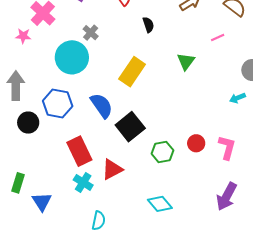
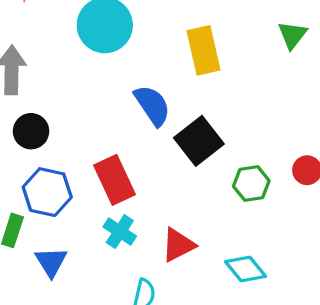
yellow rectangle: (132, 72) -> (203, 50), turned -48
blue hexagon: (58, 104) -> (47, 192), moved
red triangle: (112, 169) -> (178, 245), moved

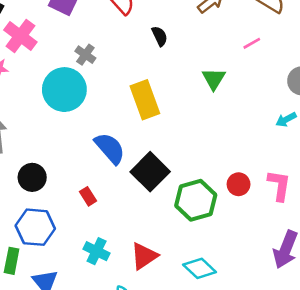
black circle: (31, 131) -> (32, 177), moved
red rectangle: (114, 180) -> (88, 196), moved, size x0.5
green hexagon: (251, 184) -> (196, 200), size x1.4

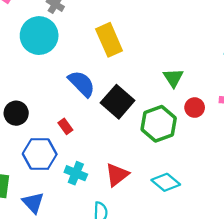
green triangle: (214, 79) -> (173, 78), moved
blue hexagon: (35, 227) -> (40, 154), moved

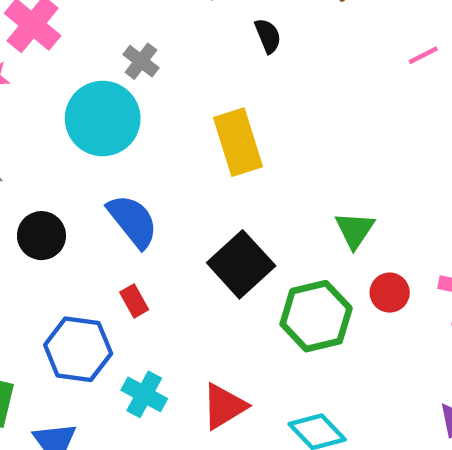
blue semicircle: (82, 84) -> (133, 221), moved
black circle: (16, 113) -> (41, 236), moved

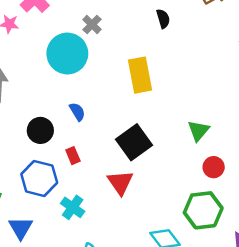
blue semicircle: (133, 221) -> (77, 112), size x0.6
black circle: (41, 236) -> (40, 130), moved
green hexagon: (316, 316) -> (203, 210), moved
red triangle: (224, 406) -> (120, 183), moved, turned -40

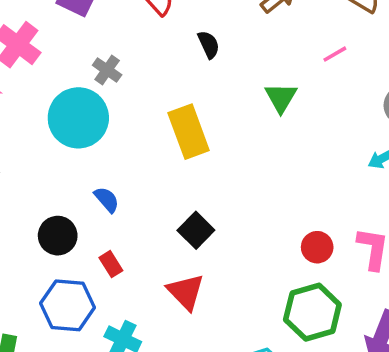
green triangle: (198, 131) -> (281, 97), moved
black square: (134, 142) -> (196, 230), size x0.7

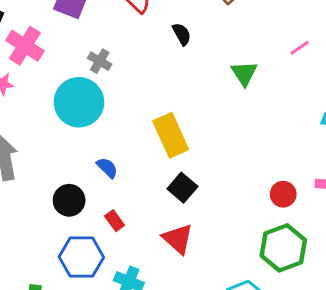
pink line: (335, 54) -> (300, 48), moved
yellow rectangle: (189, 132) -> (171, 135), moved

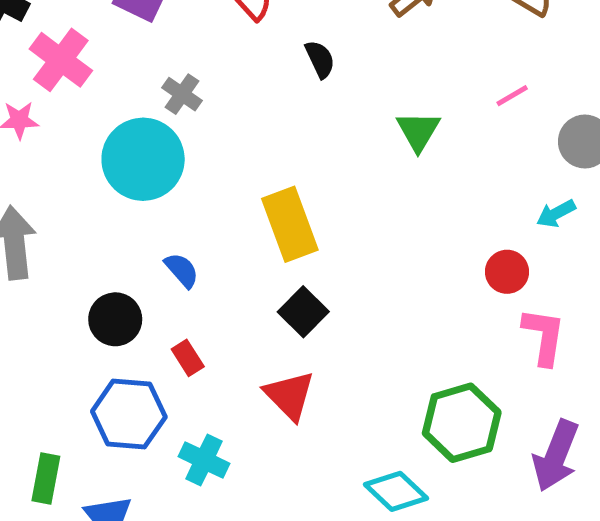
red circle: (283, 194) -> (507, 272), moved

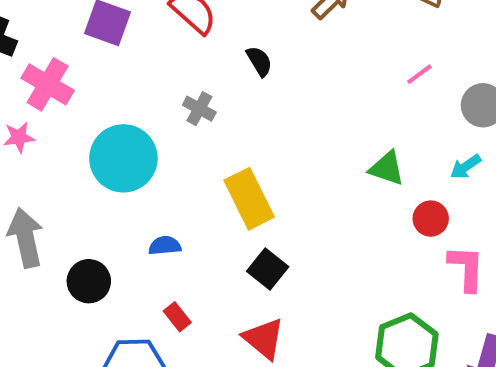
gray cross: (182, 94) -> (199, 109), moved
green triangle: (418, 131) -> (387, 168), moved, turned -36
blue semicircle: (182, 270) -> (165, 246), turned -48
black circle: (115, 319) -> (89, 281), moved

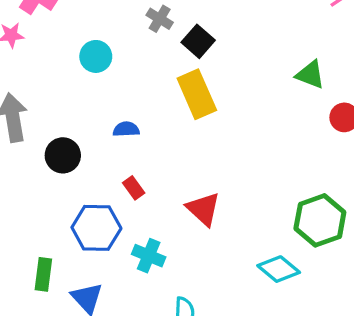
cyan circle: (123, 158) -> (96, 56), size x0.6
black square: (268, 269) -> (198, 41), moved

